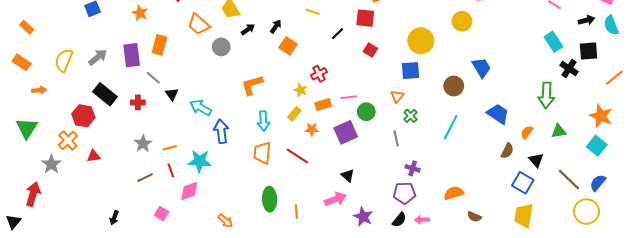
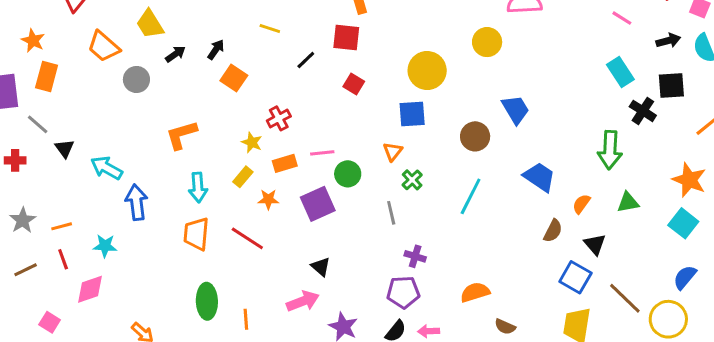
orange star: (140, 13) -> (33, 41), moved
cyan star: (200, 161) -> (105, 246), size x0.7
brown line: (569, 180) -> (625, 298), moved

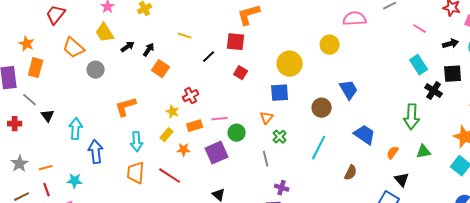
black arrow: (175, 54) -> (128, 47), moved
cyan arrow: (107, 168) -> (76, 129), turned 65
brown semicircle: (553, 231) -> (351, 173), moved

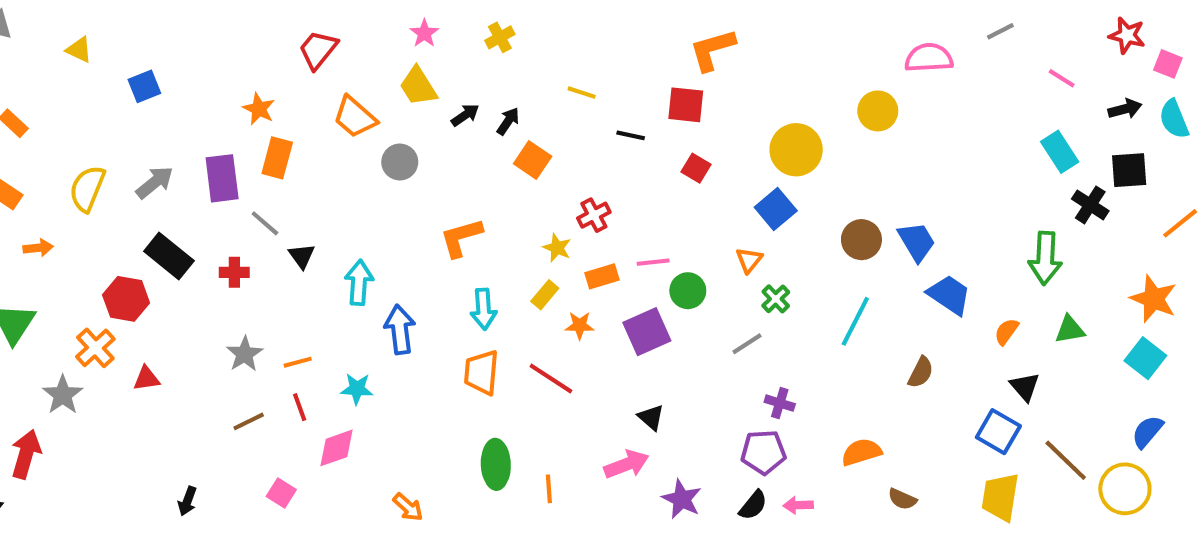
black line: (209, 57) -> (631, 135), turned 56
blue trapezoid: (349, 90) -> (917, 242), moved
blue square: (280, 93) -> (776, 209), turned -36
gray line: (266, 159) -> (747, 344), turned 70

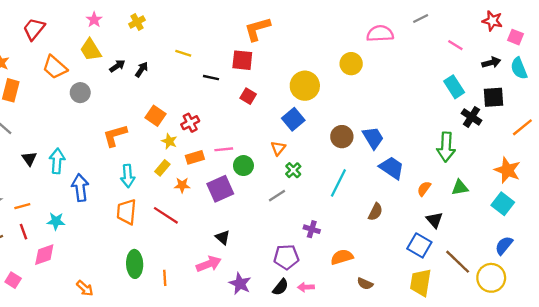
orange square: (533, 160) -> (155, 116), moved
black triangle: (302, 256) -> (29, 159), moved
purple cross: (780, 403) -> (312, 229), moved

